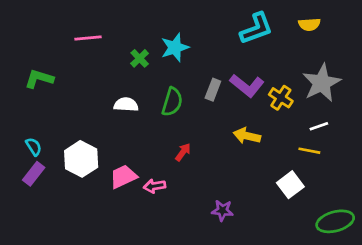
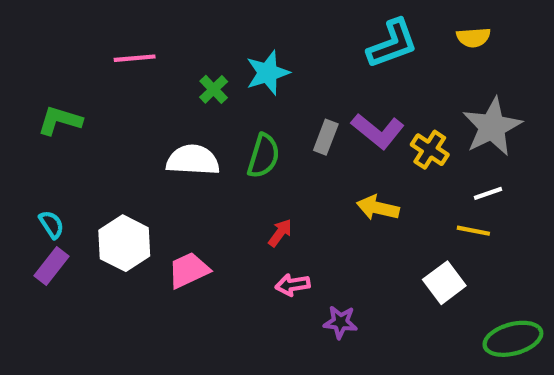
white semicircle: (126, 105) -> (193, 160), size x1.4
pink arrow: (155, 186) -> (293, 285), moved

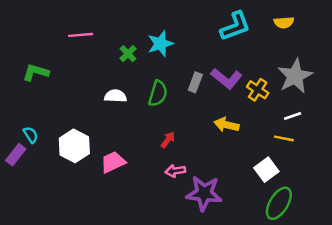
white semicircle: (193, 160) -> (115, 96), size x0.7
purple rectangle: (51, 266) -> (16, 155), moved
purple star: (340, 322) -> (204, 193), size x1.8
green ellipse: (513, 339) -> (279, 203), moved, turned -44

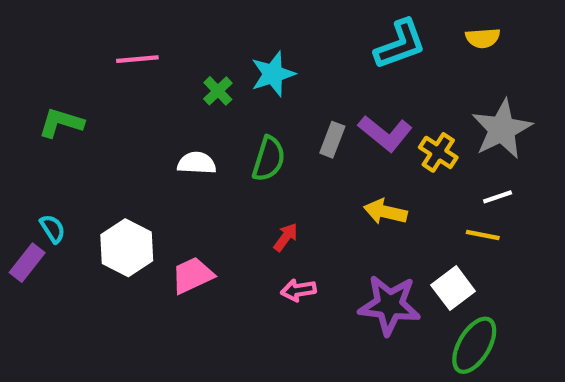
purple star: (204, 193) -> (390, 305), moved

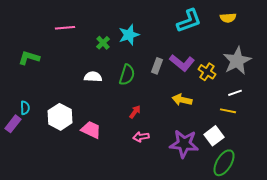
cyan semicircle: (53, 229) -> (25, 108), turned 32
pink trapezoid: (192, 275) -> (91, 130), turned 50

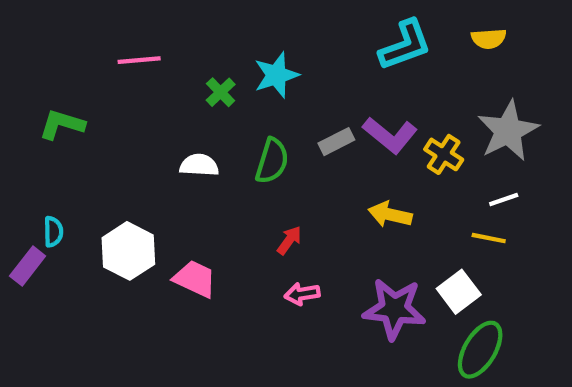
gray rectangle: (157, 66) -> (336, 142), turned 42

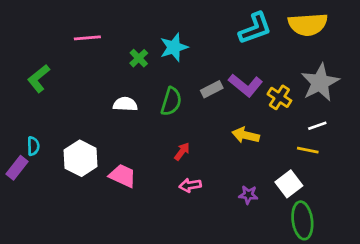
yellow semicircle: (489, 39) -> (308, 24), size x1.8
green L-shape: (62, 124) -> (39, 78), turned -56
purple star: (394, 309) -> (248, 195), size x0.5
green ellipse: (480, 350) -> (302, 220), turned -39

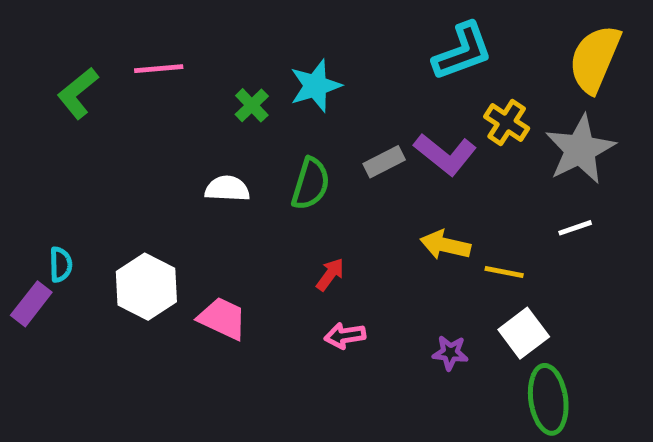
yellow semicircle: (308, 24) -> (595, 59), moved, turned 117
green L-shape: (39, 78) -> (78, 93), moved
yellow cross: (279, 97) -> (507, 122), moved
yellow line: (308, 150) -> (504, 272), moved

